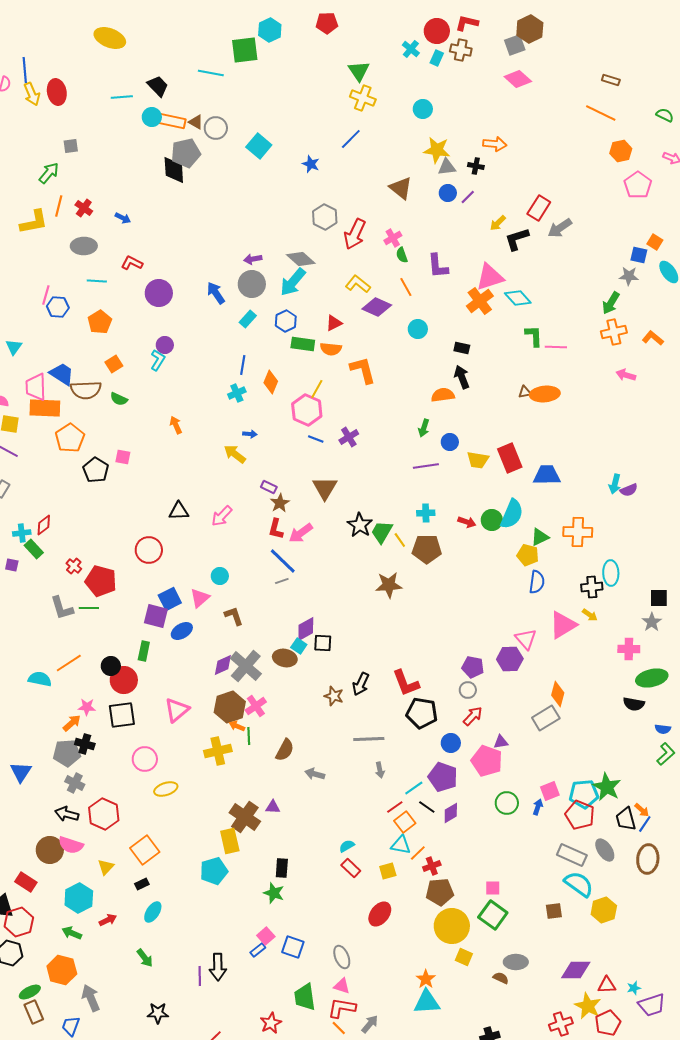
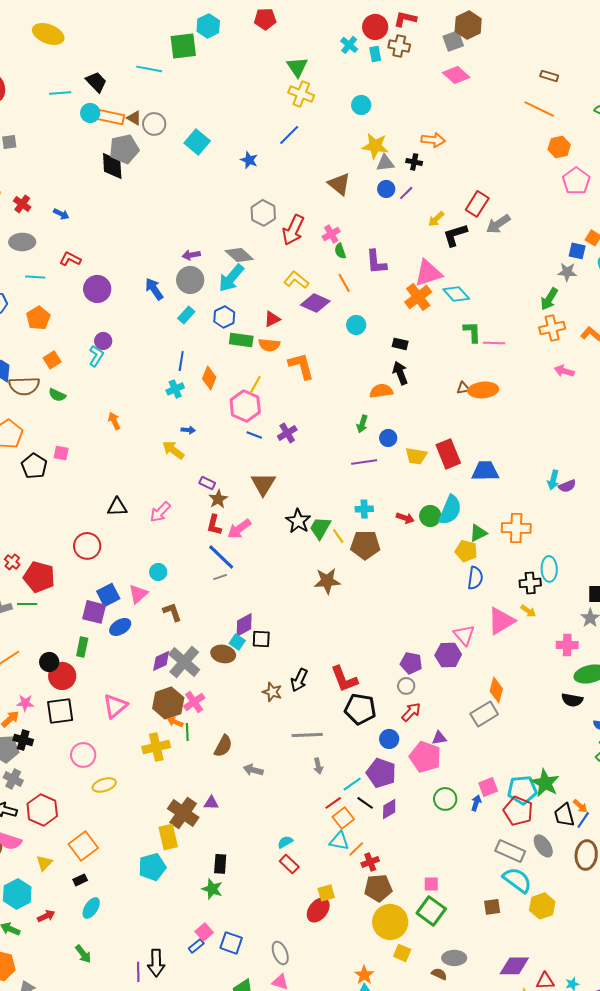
cyan rectangle: (437, 58) -> (375, 54), turned -35
yellow square: (388, 871) -> (326, 893), moved

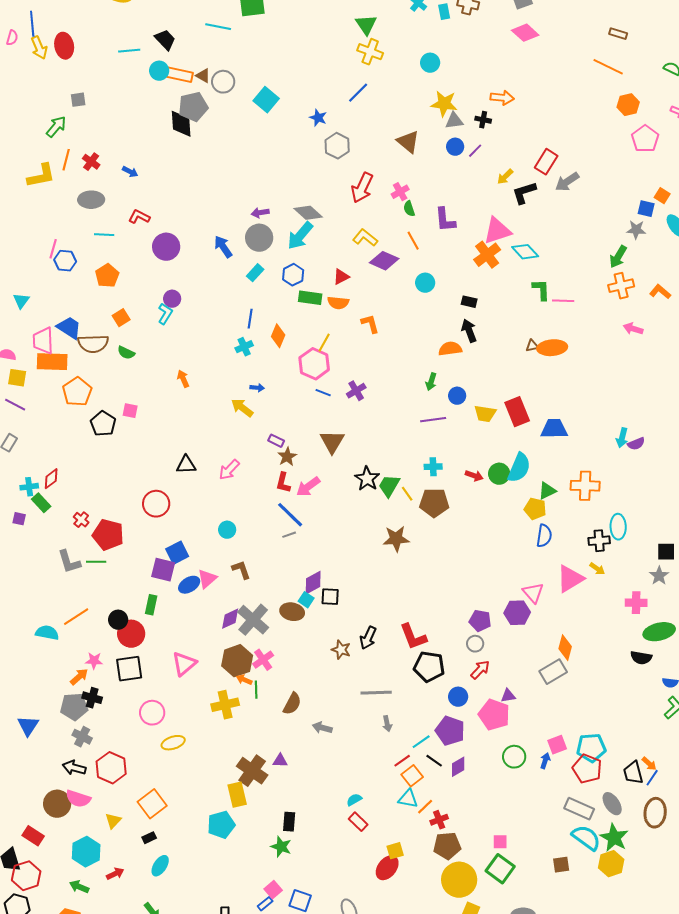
gray hexagon: (263, 213) -> (337, 146), moved
orange L-shape: (301, 366) -> (370, 324), size x0.7
pink triangle: (138, 594) -> (207, 579), moved
green star: (545, 783) -> (614, 838), moved

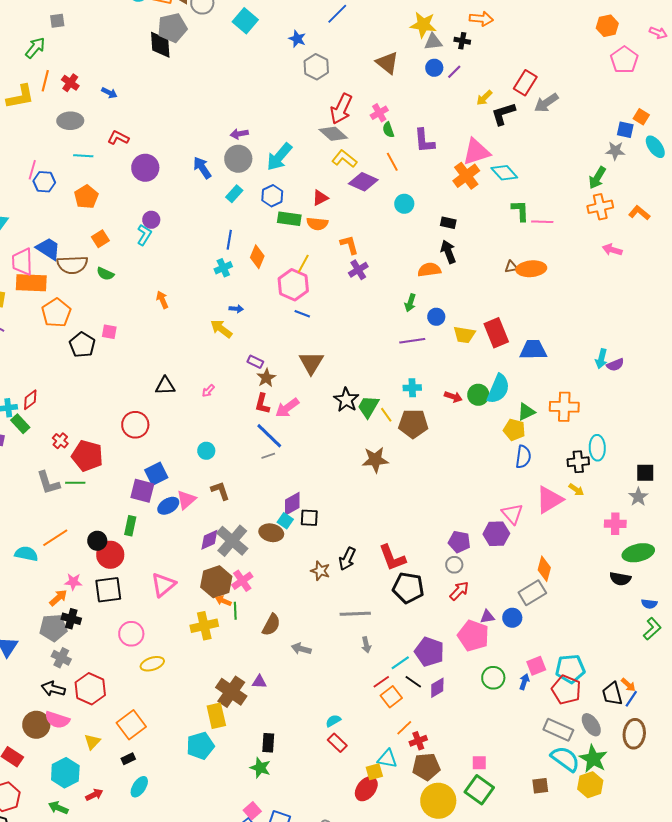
gray diamond: (308, 213) -> (333, 134), moved
purple cross: (356, 391) -> (358, 270), moved
pink arrow: (229, 470) -> (208, 391), size x0.6
blue circle: (458, 697) -> (512, 618), moved
cyan triangle: (408, 799) -> (387, 759), moved

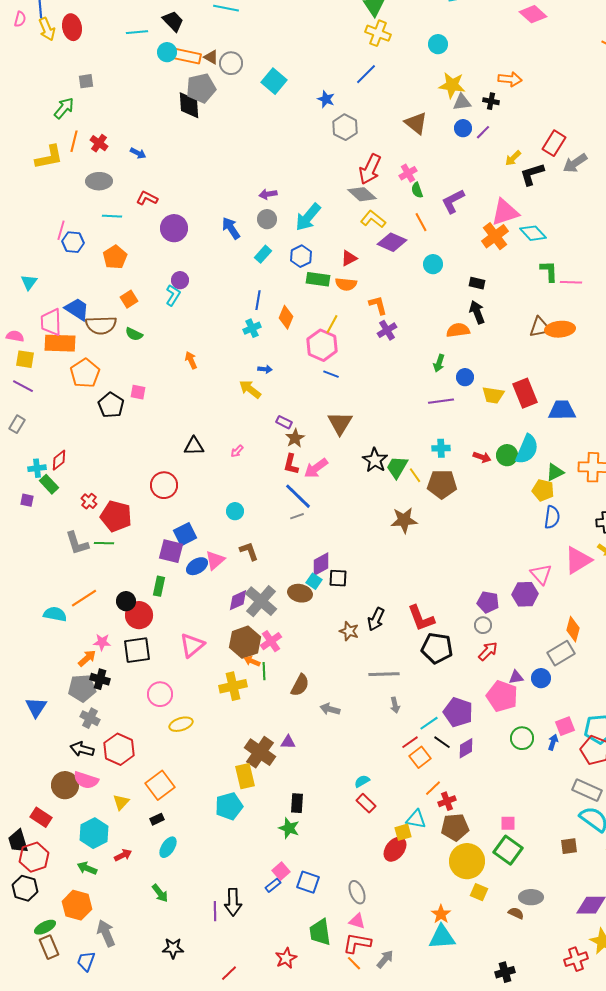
purple L-shape: (424, 141) -> (453, 201), turned 68
gray circle: (238, 159) -> (267, 219), size x0.7
brown triangle: (511, 267) -> (540, 327), size x1.6

